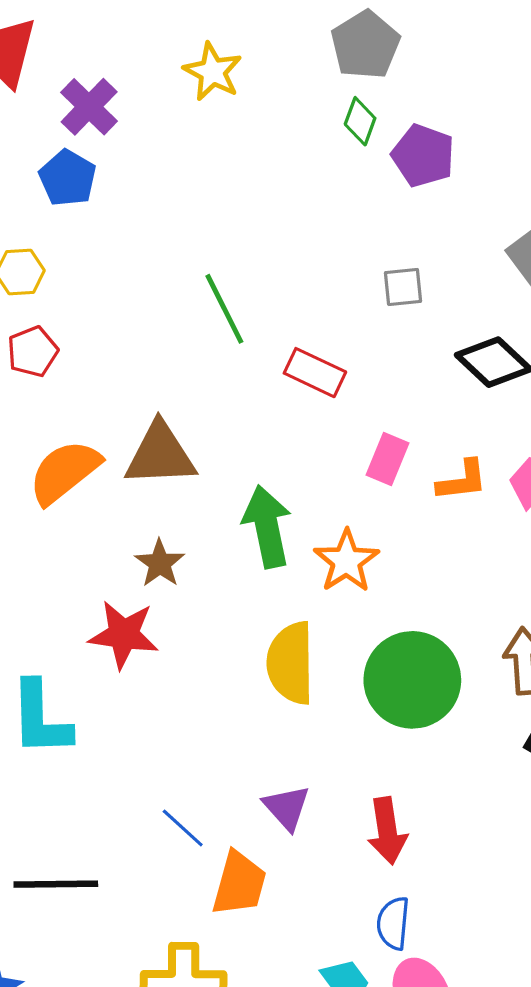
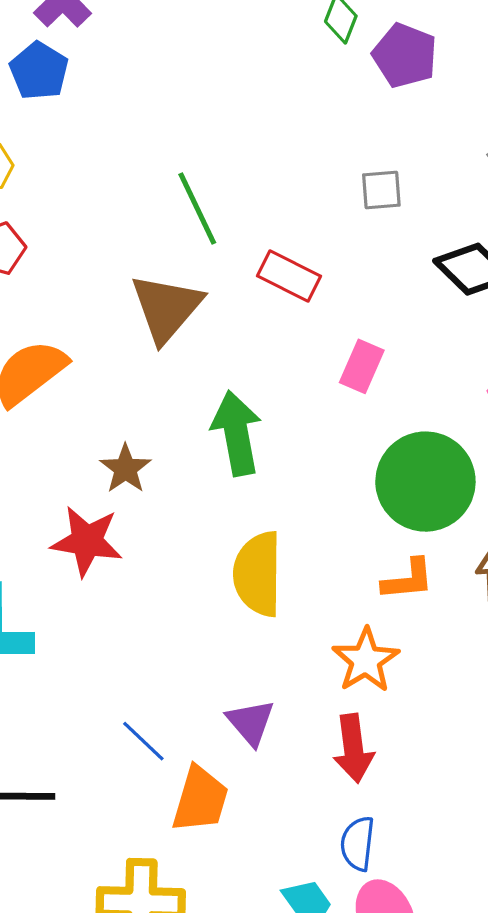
brown triangle: (160, 455) -> (166, 308), moved, turned -48
orange L-shape: (462, 480) -> (408, 580), moved
orange star: (346, 561) -> (366, 660), moved
green circle: (412, 680) -> (425, 482), moved

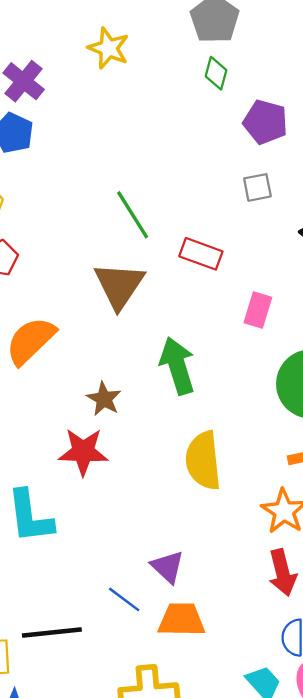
purple pentagon: (405, 55) -> (265, 122), moved
purple triangle: (251, 722) -> (168, 567), moved
blue line: (143, 741) -> (124, 599), moved
orange trapezoid: (200, 799) -> (181, 620), turned -99

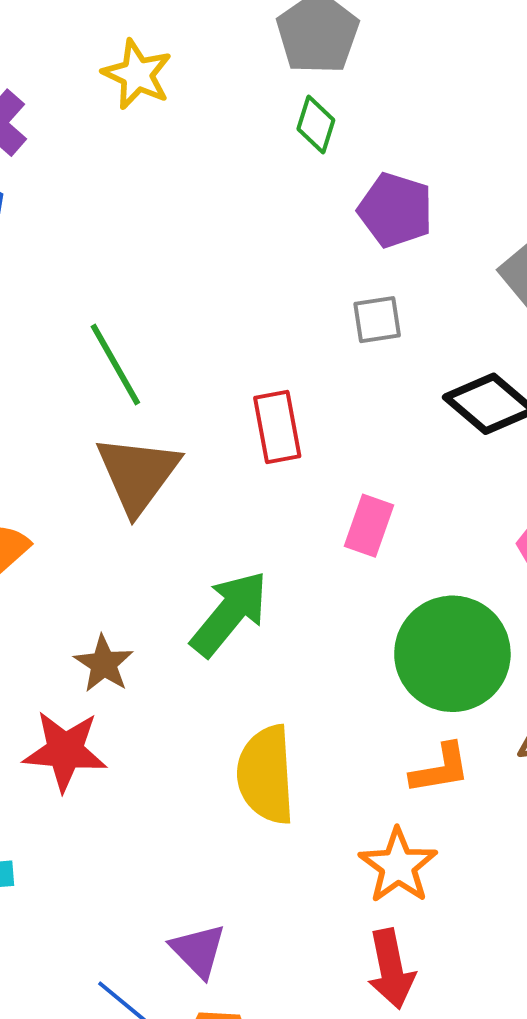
green line: (133, 215) -> (115, 364), moved
red rectangle: (201, 254) -> (277, 427), turned 57
green arrow: (177, 366) -> (229, 613), turned 54

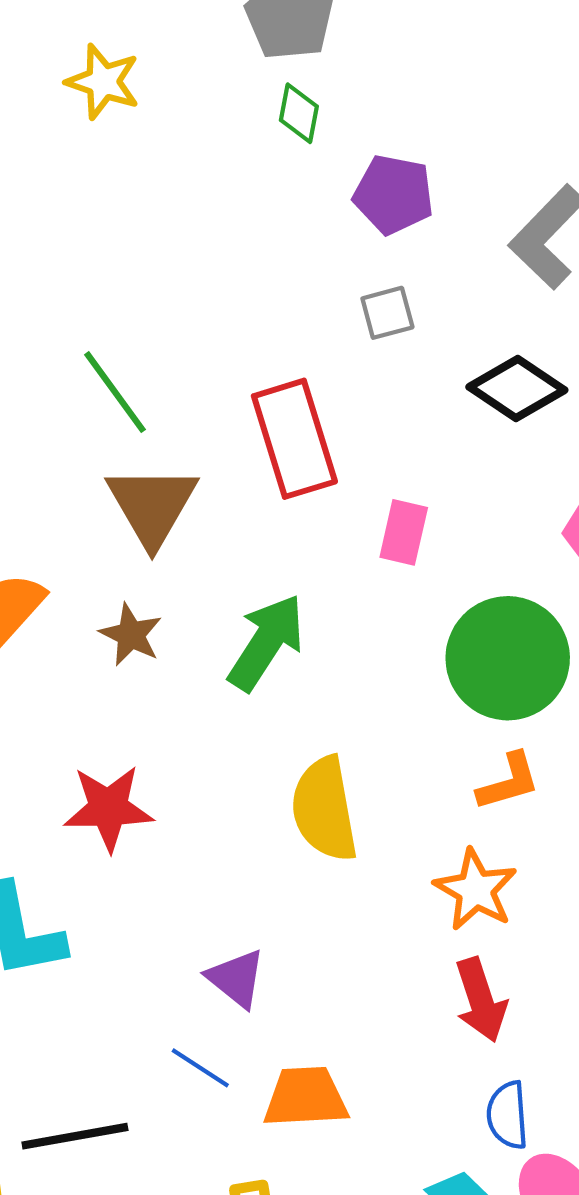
red rectangle: (277, 427) -> (294, 439), size x1.5
brown star: (104, 664) -> (131, 635), moved
purple triangle: (198, 951) -> (236, 978), moved

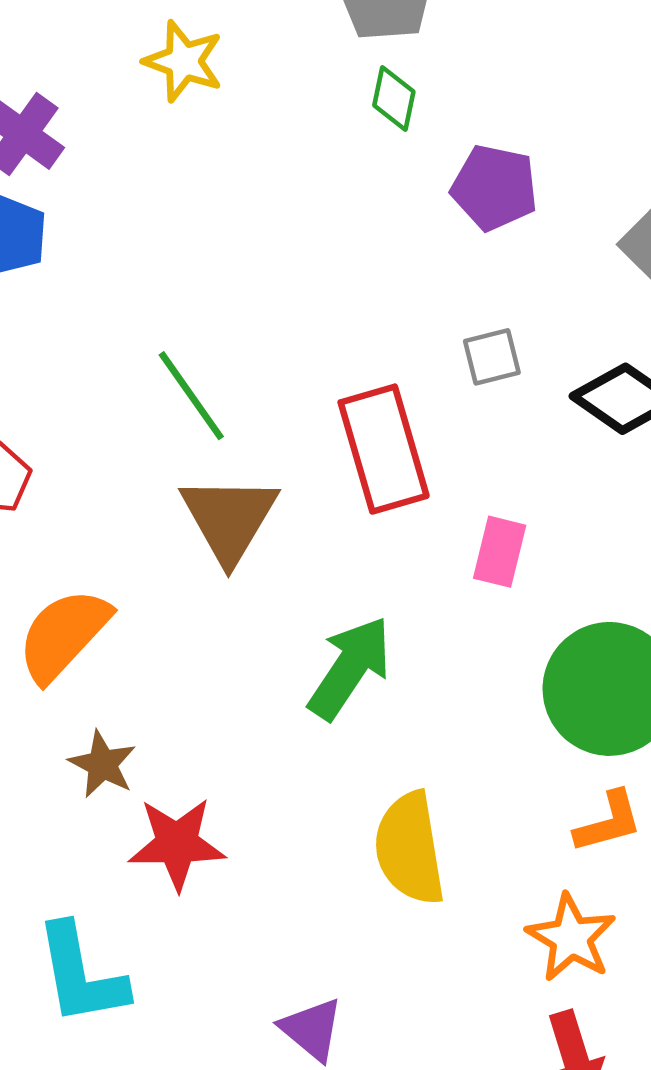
gray square: (387, 313) -> (492, 357), moved
brown star: (131, 635) -> (102, 764), moved

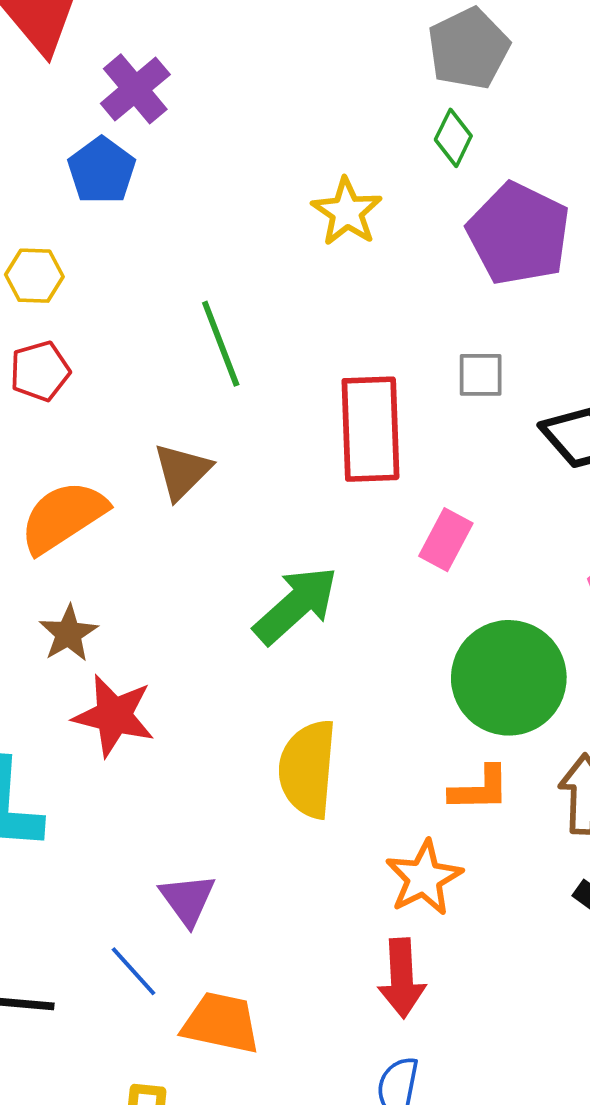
yellow star: (184, 61) -> (347, 212), moved
purple pentagon: (494, 188) -> (519, 234), size x1.4
brown triangle: (229, 519) -> (182, 471), moved, size x0.7

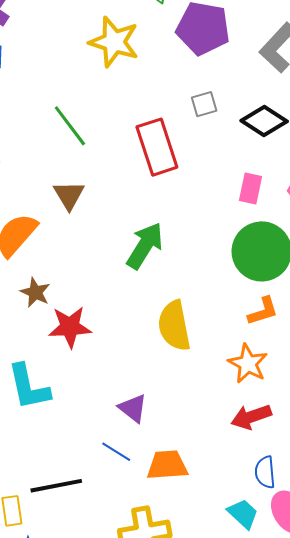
yellow star: (347, 212) -> (114, 42), size x1.4
pink rectangle: (446, 540) -> (251, 188), moved
red arrow: (402, 978) -> (251, 417), turned 90

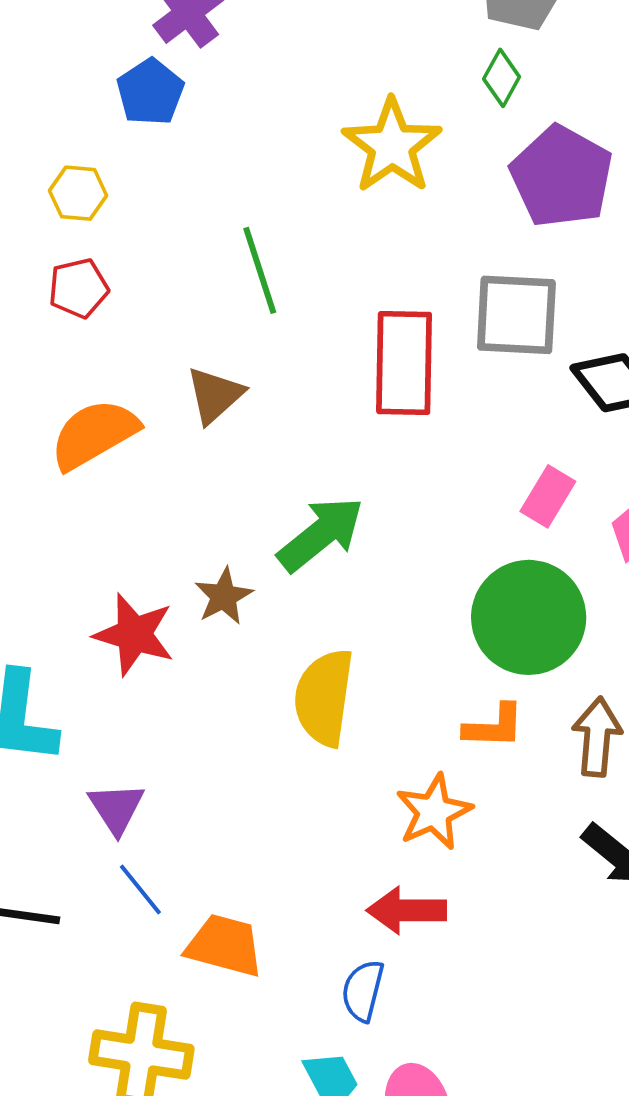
gray square: (204, 104) -> (516, 315), size x1.8
brown star: (35, 292) -> (224, 596), moved
purple triangle: (133, 408) -> (116, 808), moved
blue semicircle: (265, 472) -> (363, 991), moved

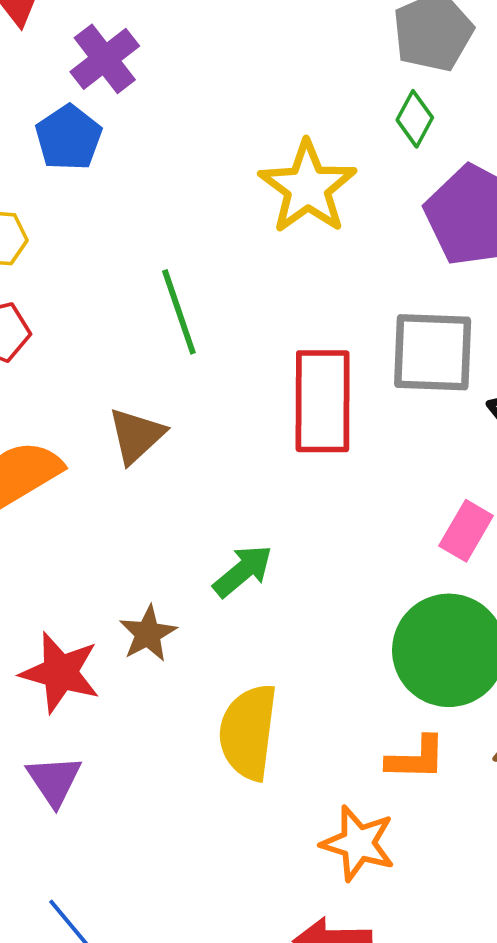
green arrow: (321, 534) -> (243, 571), size x0.7
purple triangle: (116, 808) -> (54, 780), moved
orange star: (434, 812) -> (358, 843), turned -30

